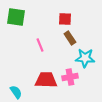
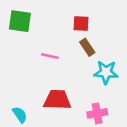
pink line: (40, 45) -> (50, 56), turned -56
pink cross: (70, 77) -> (97, 113), moved

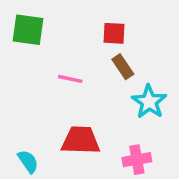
cyan star: (106, 72) -> (149, 102), turned 30

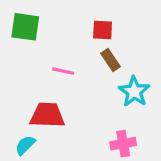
red trapezoid: (81, 140) -> (47, 115), moved
cyan semicircle: (28, 161) -> (25, 145), turned -100

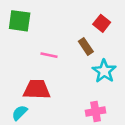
red square: (103, 30) -> (102, 23), moved, turned 35

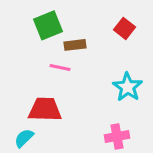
green square: (20, 21) -> (48, 25), moved, turned -30
brown rectangle: (86, 47) -> (75, 45), moved, turned -63

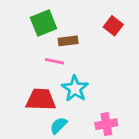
cyan star: (128, 87) -> (75, 89), moved
cyan semicircle: (24, 138) -> (59, 125), moved

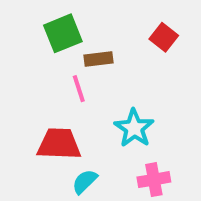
pink line: (54, 61) -> (79, 89), turned 60
cyan star: (75, 89) -> (134, 128), moved

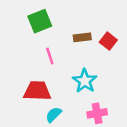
red square: (164, 37) -> (108, 41), moved
brown rectangle: (99, 59) -> (82, 37), moved

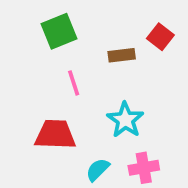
red square: (108, 41) -> (160, 37), moved
cyan semicircle: (54, 115) -> (98, 170), moved

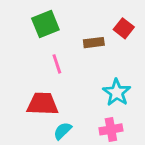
cyan star: (125, 120) -> (117, 92), moved
cyan semicircle: (98, 170) -> (63, 131), moved

